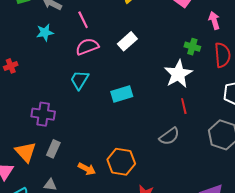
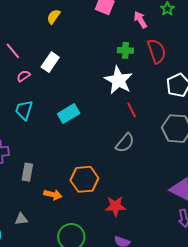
white rectangle: (127, 41) -> (50, 62), moved
pink semicircle: (87, 47) -> (24, 76), size x0.6
gray rectangle: (53, 149) -> (27, 172), moved

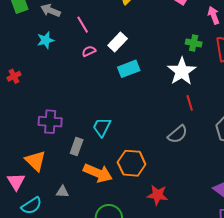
cyan trapezoid: (24, 110) -> (102, 127), moved
cyan rectangle: (69, 114) -> (129, 69), moved
orange arrow: (53, 195) -> (98, 173), size x1.6

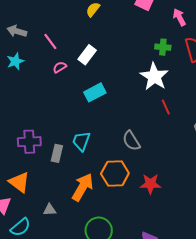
cyan rectangle: (129, 69) -> (95, 92), moved
gray semicircle: (178, 134) -> (131, 141), moved, turned 105
gray rectangle: (77, 147) -> (57, 153), moved
orange arrow: (98, 173) -> (83, 187), turned -76
red star: (157, 195) -> (150, 184), moved

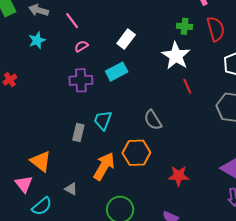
white rectangle: (87, 55) -> (126, 39), moved
purple cross: (29, 142) -> (81, 80), moved
red star: (150, 184) -> (179, 176), moved
gray triangle: (50, 210) -> (71, 189), turned 32

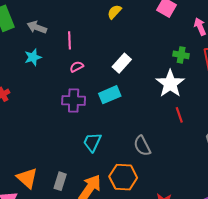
pink line: (72, 21) -> (69, 40), turned 30
gray rectangle: (78, 132) -> (60, 181), moved

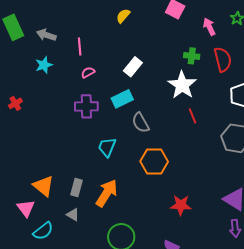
gray semicircle: (142, 146) -> (141, 123), moved
orange hexagon: (123, 177) -> (154, 161), moved

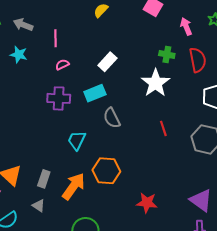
cyan star: (44, 65) -> (19, 55), turned 30
red line: (193, 116) -> (163, 128), moved
orange hexagon: (154, 161) -> (106, 171), moved

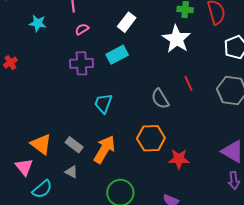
gray semicircle: (112, 118) -> (160, 99), moved
orange hexagon: (106, 171) -> (151, 138), moved
gray rectangle: (44, 179) -> (74, 145), turned -66

